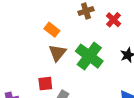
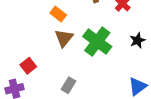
red square: (45, 84) -> (28, 66), moved, turned -32

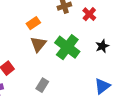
orange rectangle: (58, 14) -> (33, 23), turned -72

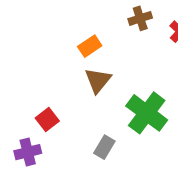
green cross: (67, 47) -> (147, 113), moved

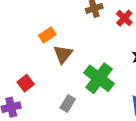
orange rectangle: (90, 46) -> (47, 35), moved

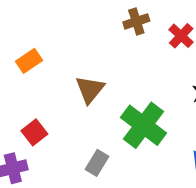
orange rectangle: (47, 35) -> (29, 61), moved

